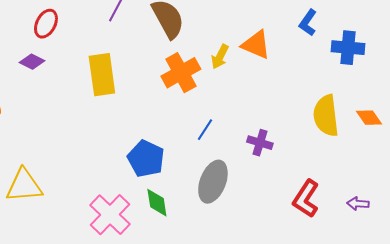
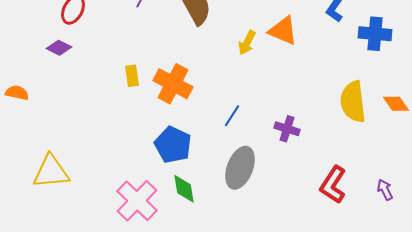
orange cross: (181, 73) -> (173, 84), moved, turned -33
yellow rectangle: (102, 75) -> (132, 76), moved, size x0.5
purple arrow: (358, 204) -> (385, 190), turned 60

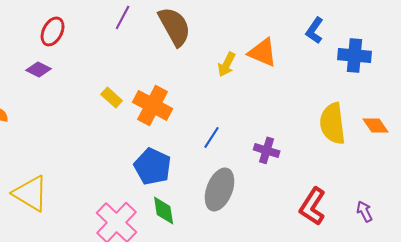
yellow rectangle: (132, 76) -> (112, 97), turned -40
yellow triangle: (51, 172) -> (31, 193), turned 36

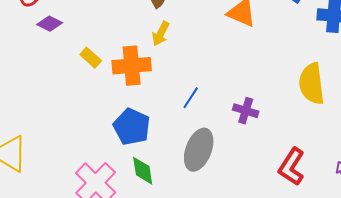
yellow arrow: (227, 64) -> (161, 34), moved
purple diamond: (39, 69) -> (50, 24), moved
orange cross: (153, 105) -> (132, 66), turned -33

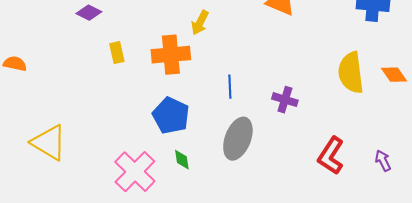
yellow rectangle: (91, 58) -> (117, 53), moved, turned 35
blue line: (191, 98) -> (230, 87), turned -35
green diamond: (143, 171) -> (182, 160), size x0.7

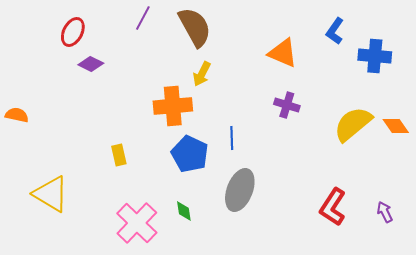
yellow rectangle: (117, 53) -> (119, 155), moved
yellow semicircle: (351, 73) -> (353, 124), turned 57
purple cross: (285, 100) -> (287, 105), moved
blue pentagon: (171, 116) -> (190, 154), moved

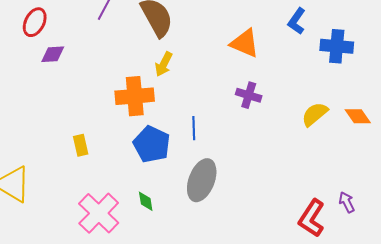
purple diamond: (91, 64) -> (53, 54), turned -30
yellow semicircle: (353, 124) -> (315, 114), size x0.7
red L-shape: (333, 207) -> (312, 218), moved

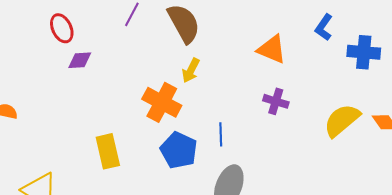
red ellipse: (35, 22) -> (62, 28), turned -52
orange cross: (135, 96) -> (162, 102), turned 33
yellow semicircle: (315, 114) -> (342, 120), size x1.4
yellow rectangle: (81, 145) -> (108, 151), size x1.6

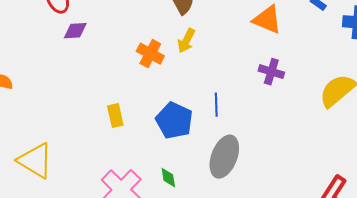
orange cross: (162, 102) -> (150, 54), moved, size x0.7
yellow rectangle: (108, 151) -> (115, 116), moved, size x0.7

